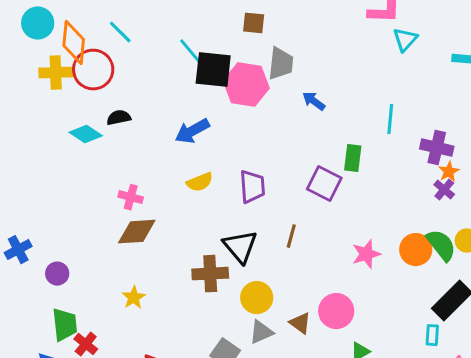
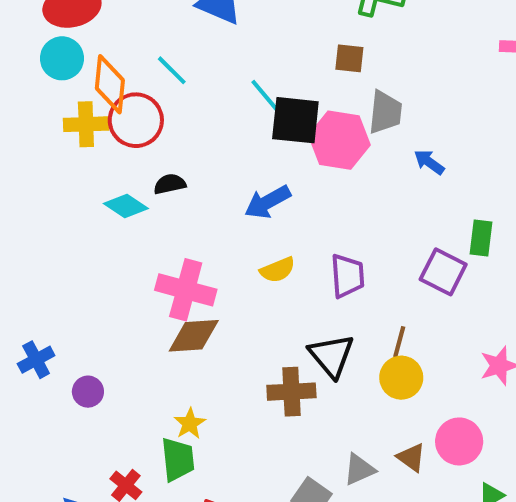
pink cross: (131, 197) -> (186, 290), size x1.8
yellow circle: (257, 298) -> (401, 378), moved
green trapezoid: (65, 325) -> (178, 459), moved

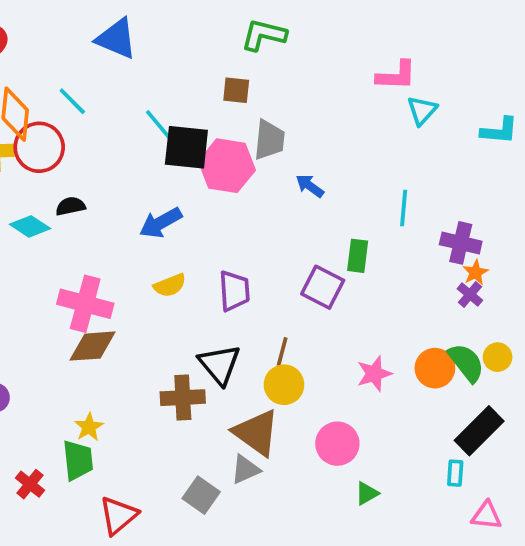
brown triangle: (411, 457) -> (256, 433), moved, size x1.8

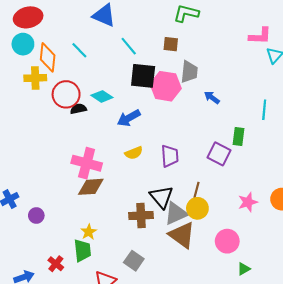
cyan line: (159, 125) -> (129, 46), moved
red circle: (39, 147) -> (66, 94), moved
cyan diamond: (30, 226) -> (102, 96), moved
gray triangle: (245, 469) -> (176, 213), moved, size x1.4
gray square: (201, 495) -> (134, 261), moved

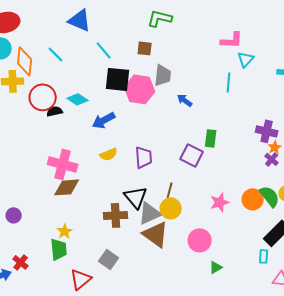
cyan line: (264, 110) -> (229, 82), moved
red cross: (56, 264) -> (21, 262), moved

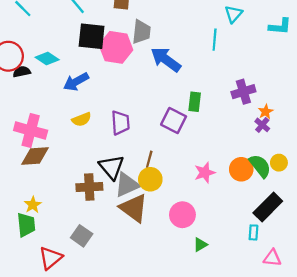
blue arrow: (185, 100) -> (166, 60), size x1.8
purple cross: (267, 131) -> (243, 92), moved, turned -30

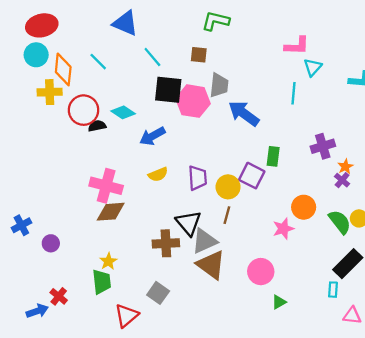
orange circle: (241, 169) -> (304, 207), moved
yellow circle: (150, 179) -> (228, 187), moved

